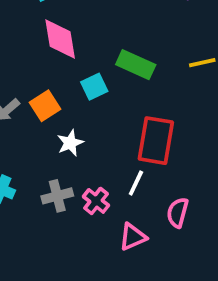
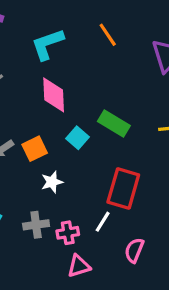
cyan square: (94, 87) -> (77, 138), turned -30
pink cross: (96, 201) -> (68, 233), turned 35
pink triangle: (133, 237) -> (79, 266), moved

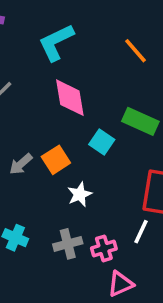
orange line: (108, 35) -> (135, 51), moved

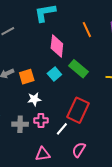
pink diamond: (70, 98) -> (57, 46), moved
pink cross: (104, 248) -> (41, 120), moved

